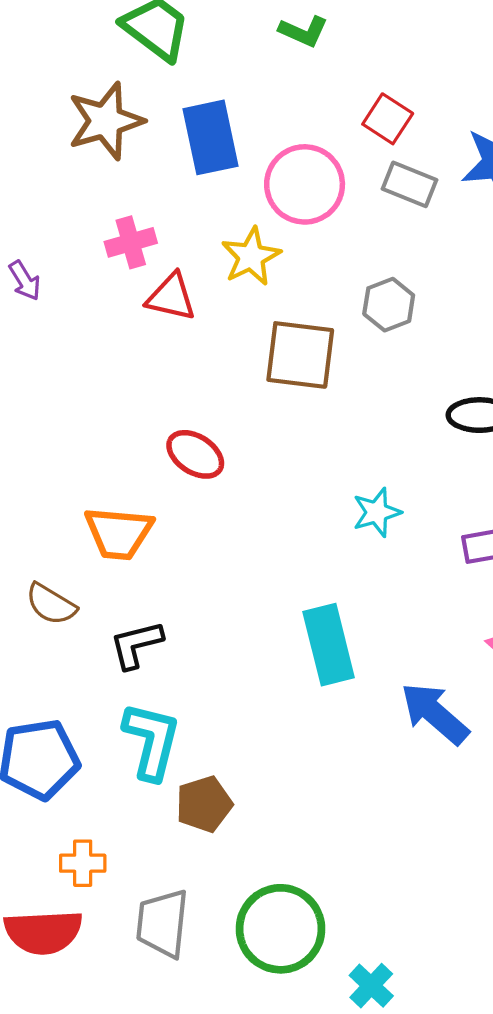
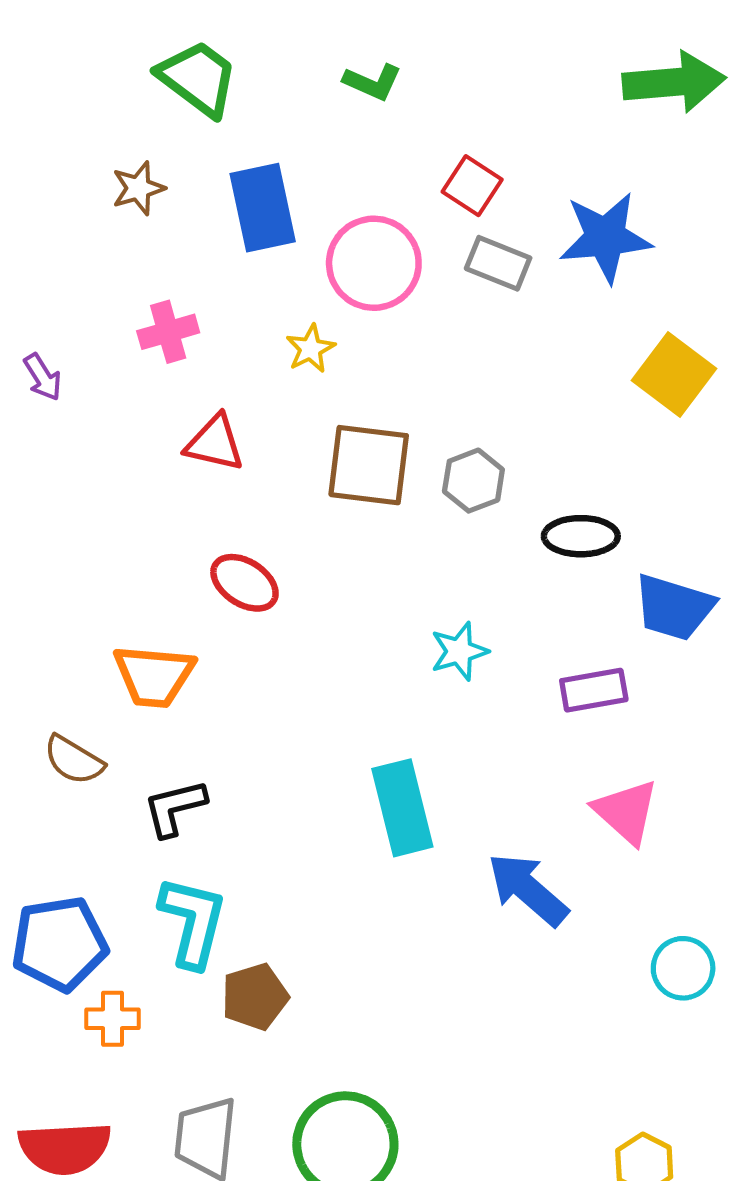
brown star: (106, 121) -> (138, 188), size x0.6
yellow star: (251, 257) -> (310, 349), size x0.7
red triangle: (171, 297) -> (215, 443), moved
gray hexagon: (389, 305) -> (473, 481), moved
orange cross: (83, 863) -> (113, 1019), moved

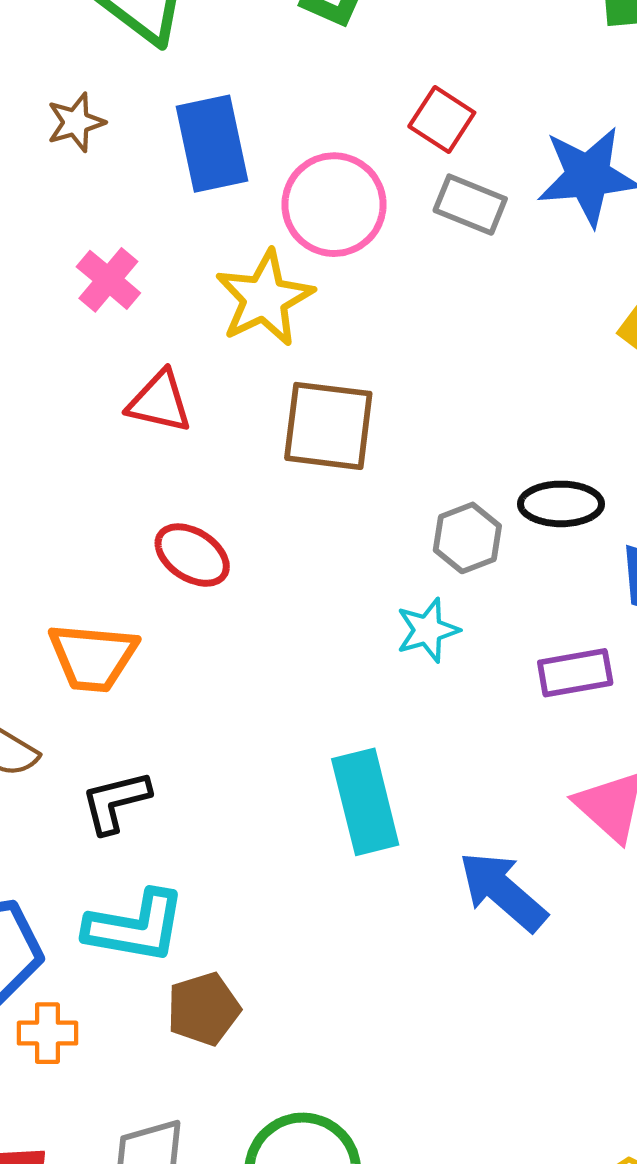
pink cross: (168, 332) -> (108, 280), turned -34
yellow star: (310, 349) -> (264, 298), size x1.8
gray hexagon: (473, 481) -> (467, 538), moved
cyan L-shape: (193, 922) -> (135, 927), turned 86

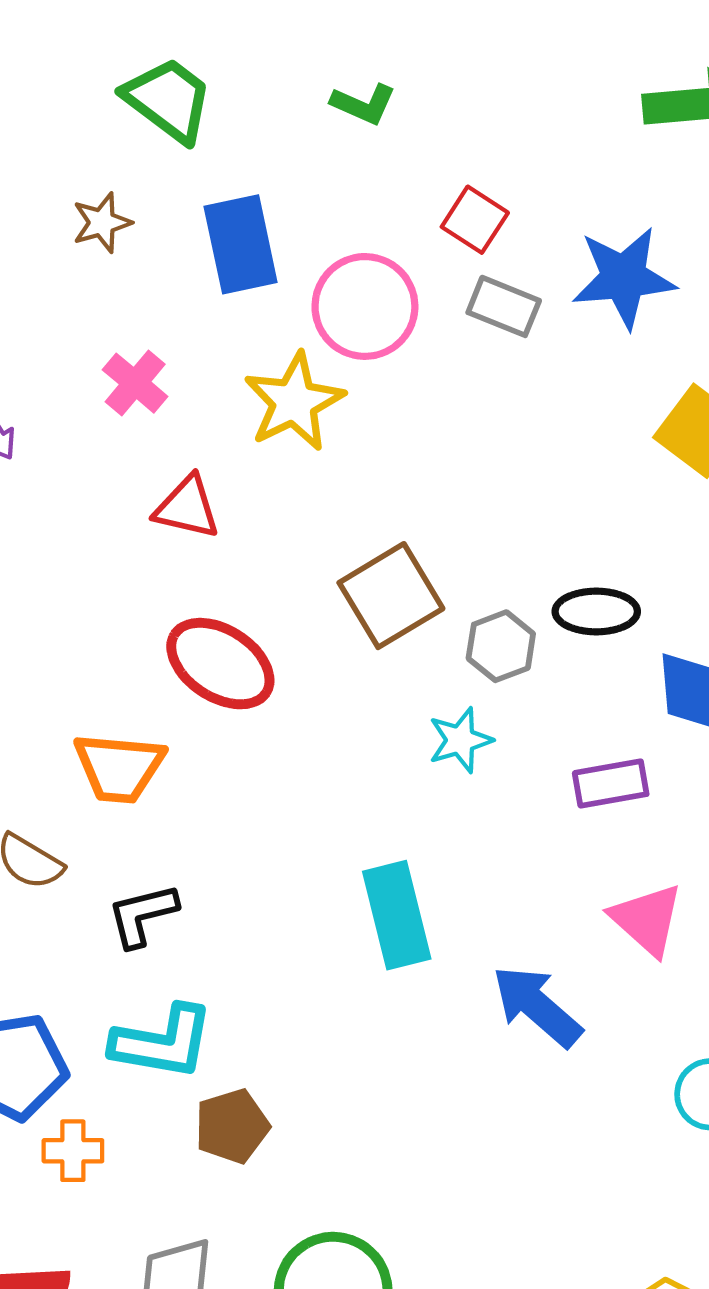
brown square: (328, 426) -> (391, 596), moved, turned -38
red ellipse: (192, 555) -> (220, 664), size x1.4

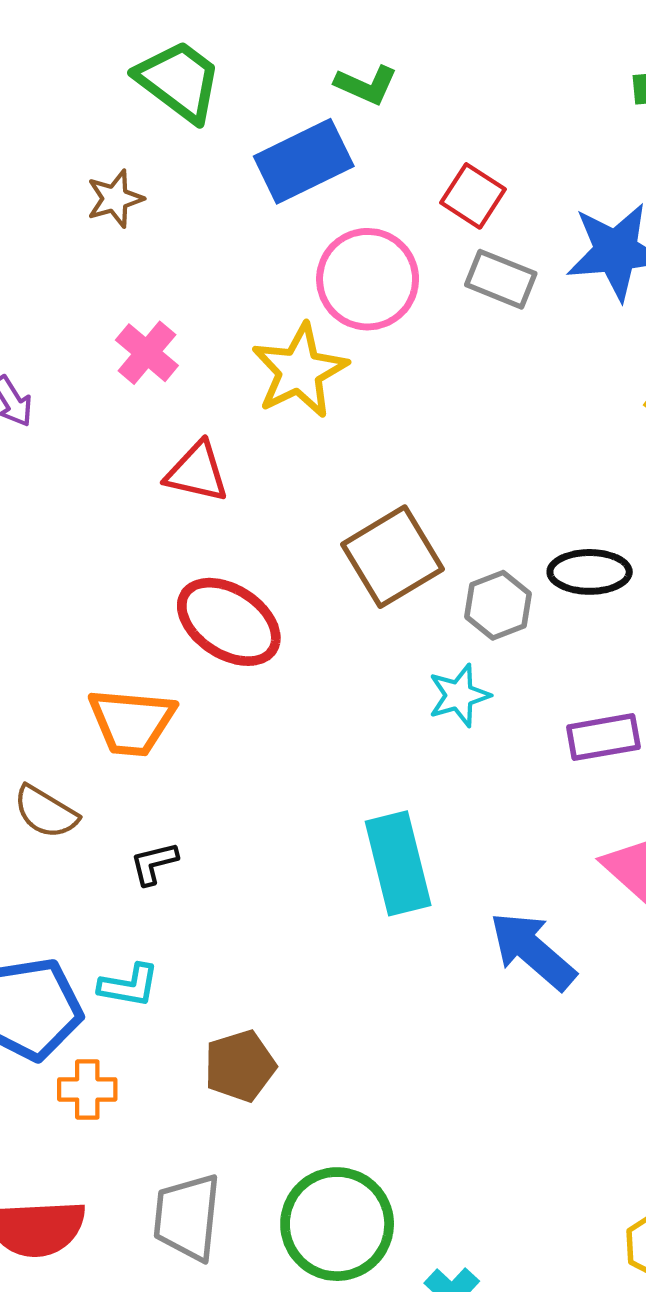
blue rectangle: (241, 244) -> (304, 161), moved, turned 76
black L-shape: (142, 915) -> (154, 863), size x0.7
cyan L-shape: (163, 1042) -> (129, 985), moved, size x0.6

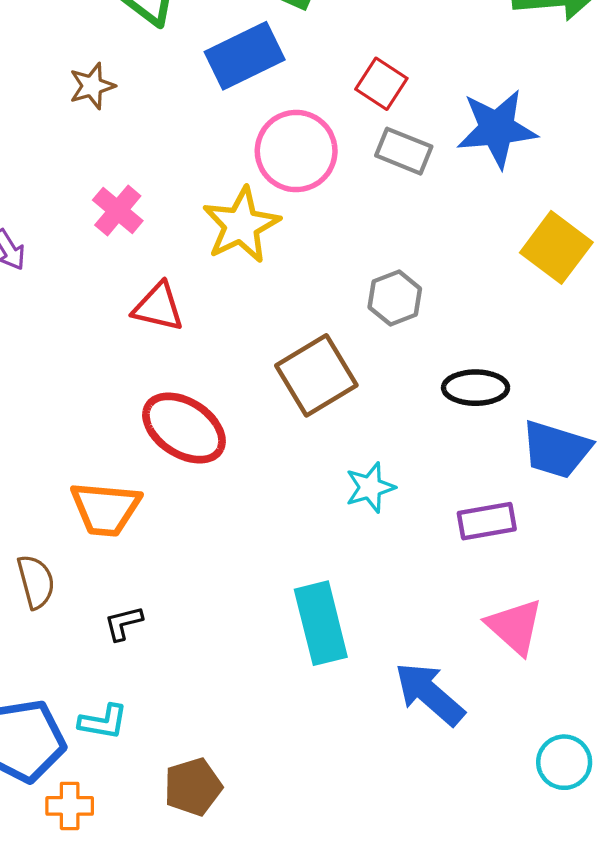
gray hexagon: (498, 605) -> (395, 298), moved
brown semicircle: (46, 812) -> (36, 582), turned -136

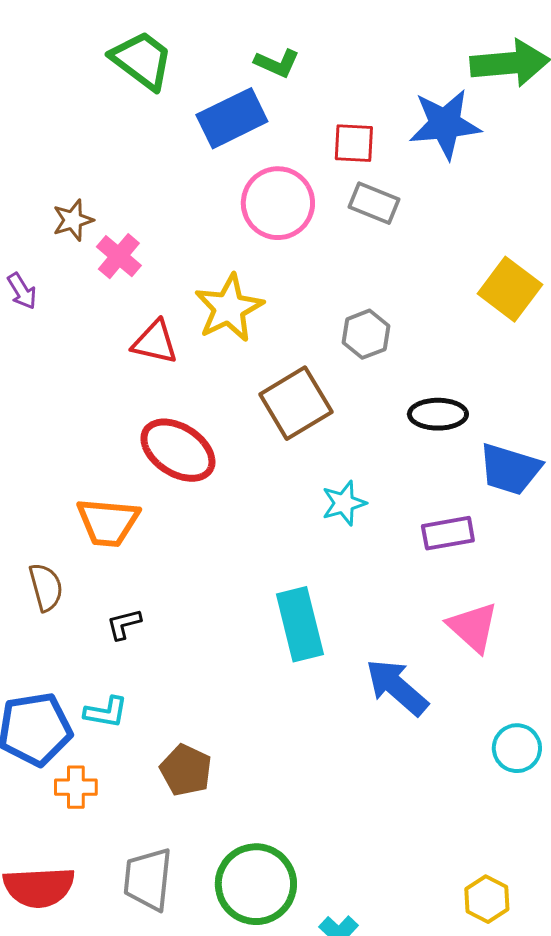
red square: (381, 84) -> (354, 143), turned -30
brown star: (92, 86) -> (73, 220), moved
blue star: (497, 129) -> (445, 124), moved
yellow star: (241, 225) -> (229, 308), moved
brown pentagon: (193, 787) -> (186, 770), turned -30

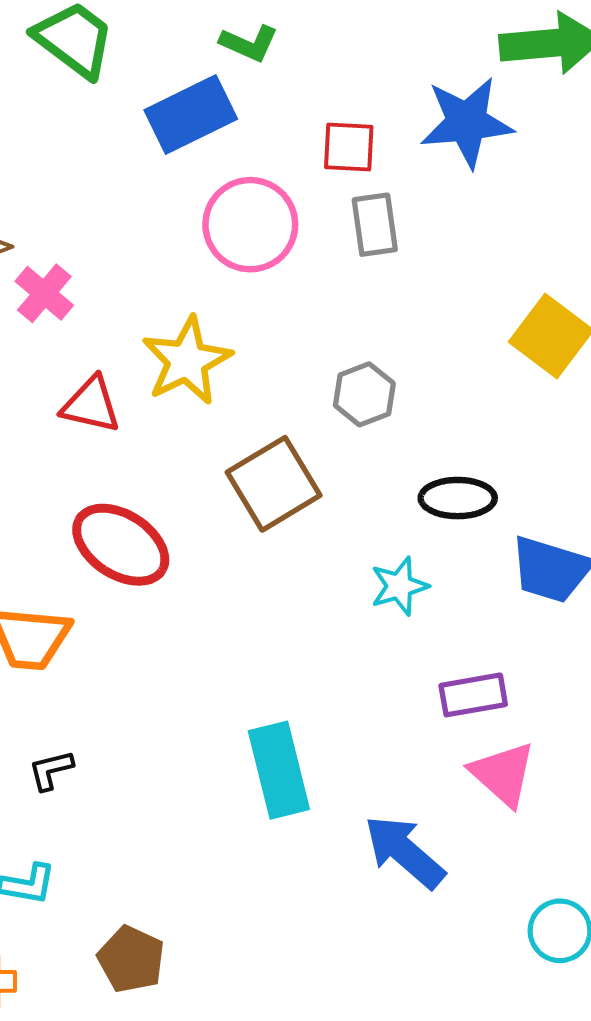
gray rectangle: (374, 203) -> (375, 225), turned 60
cyan star: (344, 503) -> (399, 586), moved
purple rectangle: (448, 533) -> (473, 695), moved

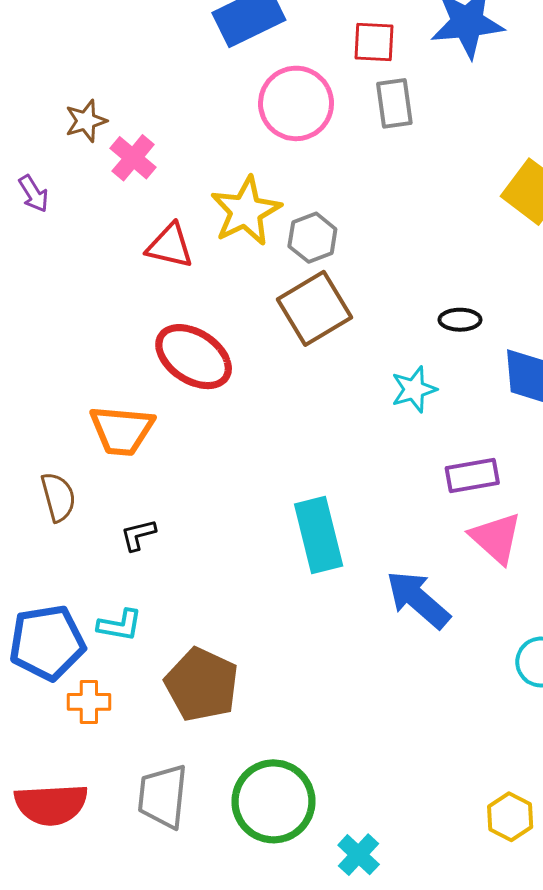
gray hexagon: (364, 394) -> (312, 238), moved
black ellipse: (458, 498) -> (460, 320), size x0.7
brown pentagon: (131, 959) -> (202, 685), size x1.4

